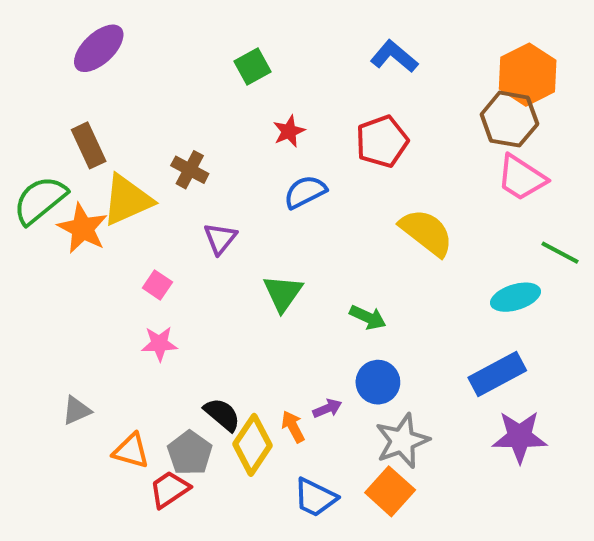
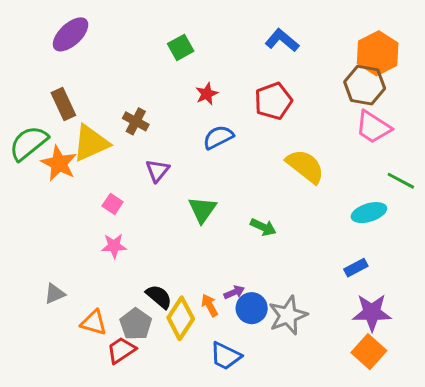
blue rectangle: (497, 374) -> (356, 268), size x0.6
blue circle: (378, 382) -> (252, 308), moved
orange square: (390, 491) -> (369, 352), moved

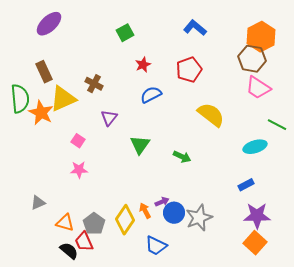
green semicircle: (29, 143) -> (20, 99), turned 124
black semicircle: (159, 297) -> (69, 251), moved
red trapezoid: (121, 350) -> (84, 242), turned -80

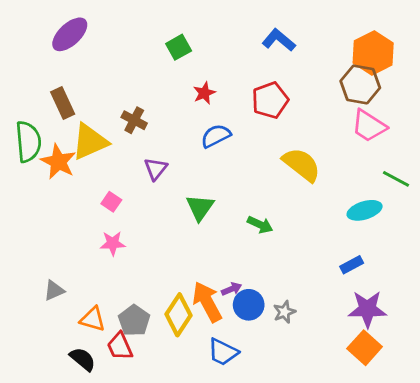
orange arrow: (145, 211) -> (207, 302), size x1.8
gray star: (199, 218) -> (284, 312), size x0.6
black semicircle: (69, 251) -> (83, 359), moved

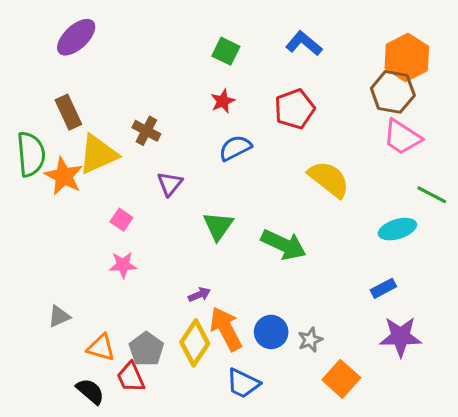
green square: (179, 47) -> (226, 51), moved, turned -35
green arrow: (260, 225) -> (284, 245), size x1.6
purple arrow: (231, 289) -> (199, 295), moved
orange square: (365, 348) -> (341, 379), moved

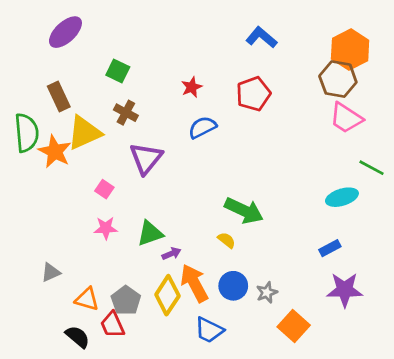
green square: (226, 51) -> (118, 71), moved
yellow semicircle: (329, 179) -> (227, 240), moved, size x0.5
purple triangle: (170, 184) -> (146, 158), size x1.5
green triangle: (218, 226) -> (150, 233), moved, turned 36

